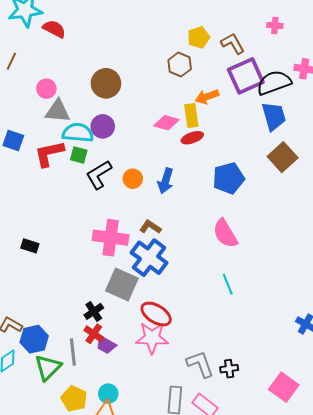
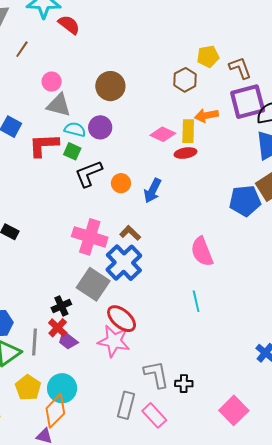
cyan semicircle: (78, 133) -> (75, 129), size x0.7
blue pentagon: (228, 178) -> (245, 201), moved
cyan circle: (108, 394) -> (62, 388), size x1.5

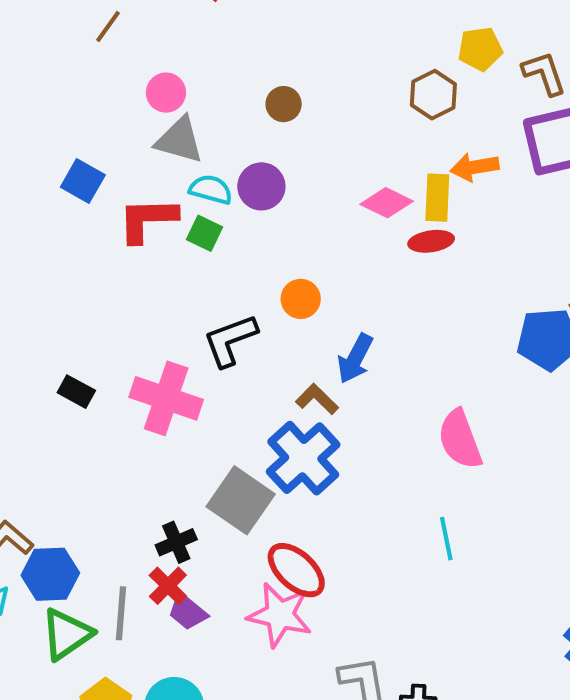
brown circle: (110, 86) -> (284, 104), size x0.6
black L-shape: (89, 174) -> (230, 340), moved
blue arrow: (152, 191) -> (355, 359), moved
pink cross: (90, 237) -> (166, 398), moved

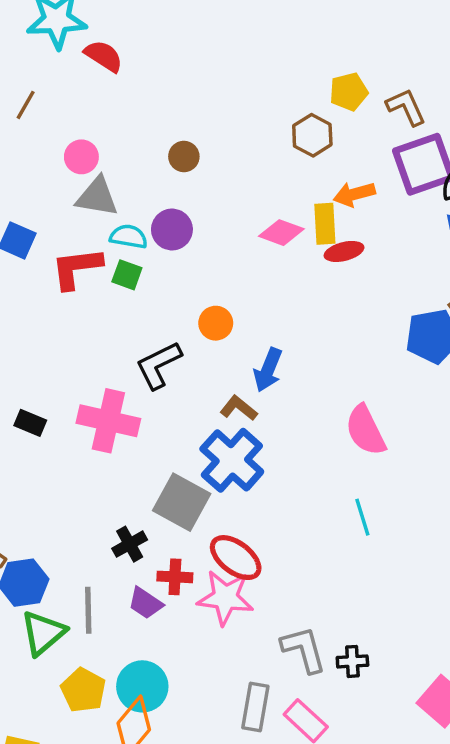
red ellipse: (431, 241) -> (344, 251), moved
red cross: (168, 586) -> (175, 577), moved, turned -36

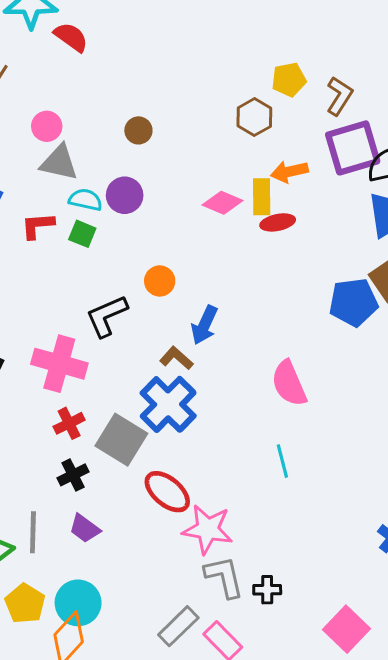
brown L-shape: (406, 107) -> (339, 96), turned 54
red L-shape: (77, 268) -> (38, 226), size x0.7
red cross: (175, 577) -> (69, 423), moved, turned -32
pink star: (225, 598) -> (208, 529), moved
gray rectangle: (255, 707) -> (178, 626), turned 33

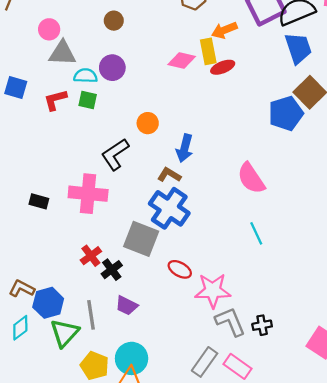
red cross: (69, 423) -> (91, 256), moved
red ellipse: (167, 492) -> (180, 269), size x0.7

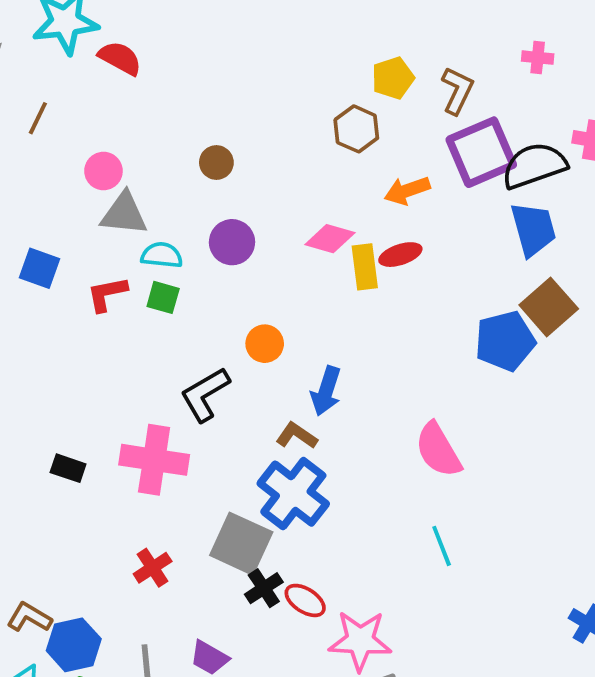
yellow rectangle: (208, 51) -> (365, 267), moved
purple circle: (112, 68) -> (232, 242), moved
black cross: (112, 270) -> (264, 588), moved

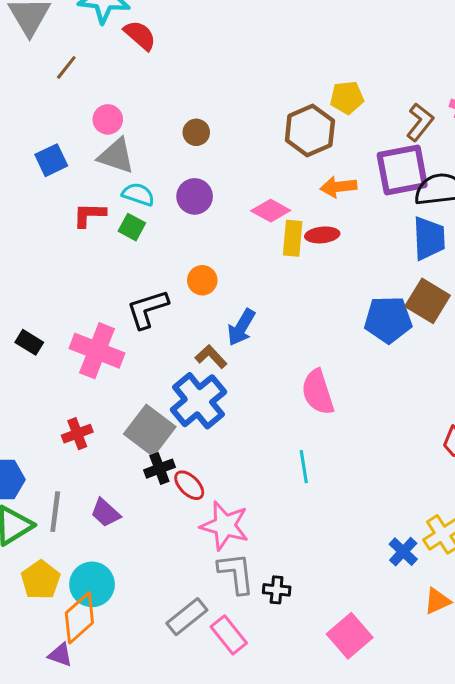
brown L-shape: (457, 90) -> (420, 122), moved
brown hexagon: (356, 129) -> (310, 131), size x1.4
blue square: (40, 268) -> (51, 160), moved, turned 32
brown square: (549, 307) -> (428, 301), turned -30

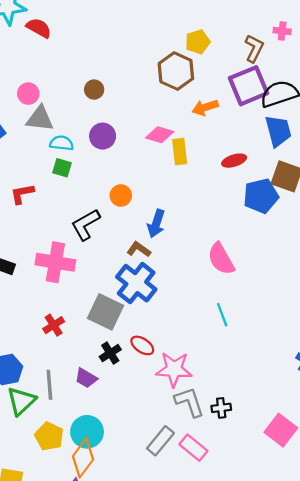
red L-shape: (89, 215) -> (22, 194), moved
red ellipse: (322, 235) -> (234, 161), moved
black cross: (159, 469) -> (110, 353), moved

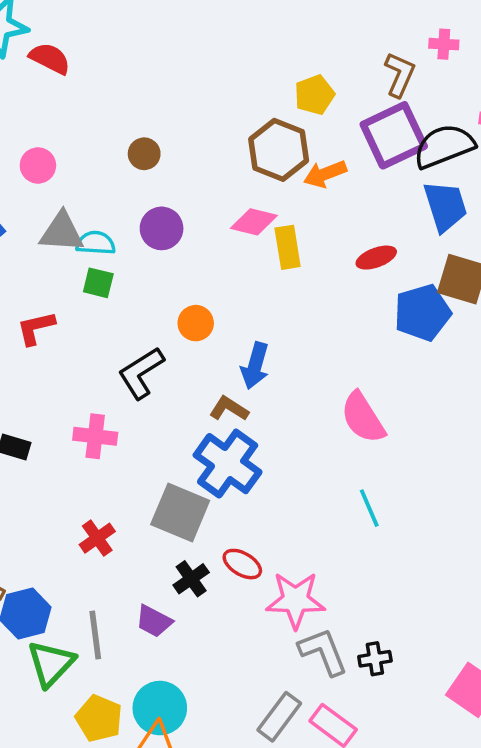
yellow pentagon: (198, 42) -> (314, 95), moved
brown hexagon: (176, 71) -> (279, 150), moved
gray triangle: (40, 119) -> (62, 232), moved
pink cross: (55, 262) -> (95, 436), size x0.7

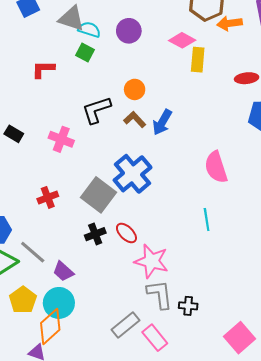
brown L-shape: (229, 409) -> (135, 119), moved
purple trapezoid: (154, 621) -> (63, 271), moved
gray line: (95, 635) -> (33, 252), turned -56

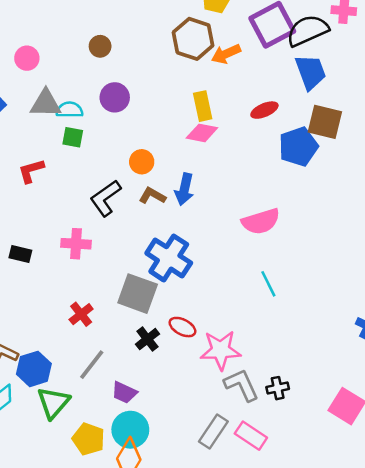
pink diamond: (182, 40) -> (202, 133), moved
pink semicircle: (216, 167) -> (261, 221), turned -72
gray line: (33, 252) -> (92, 365), moved, turned -76

